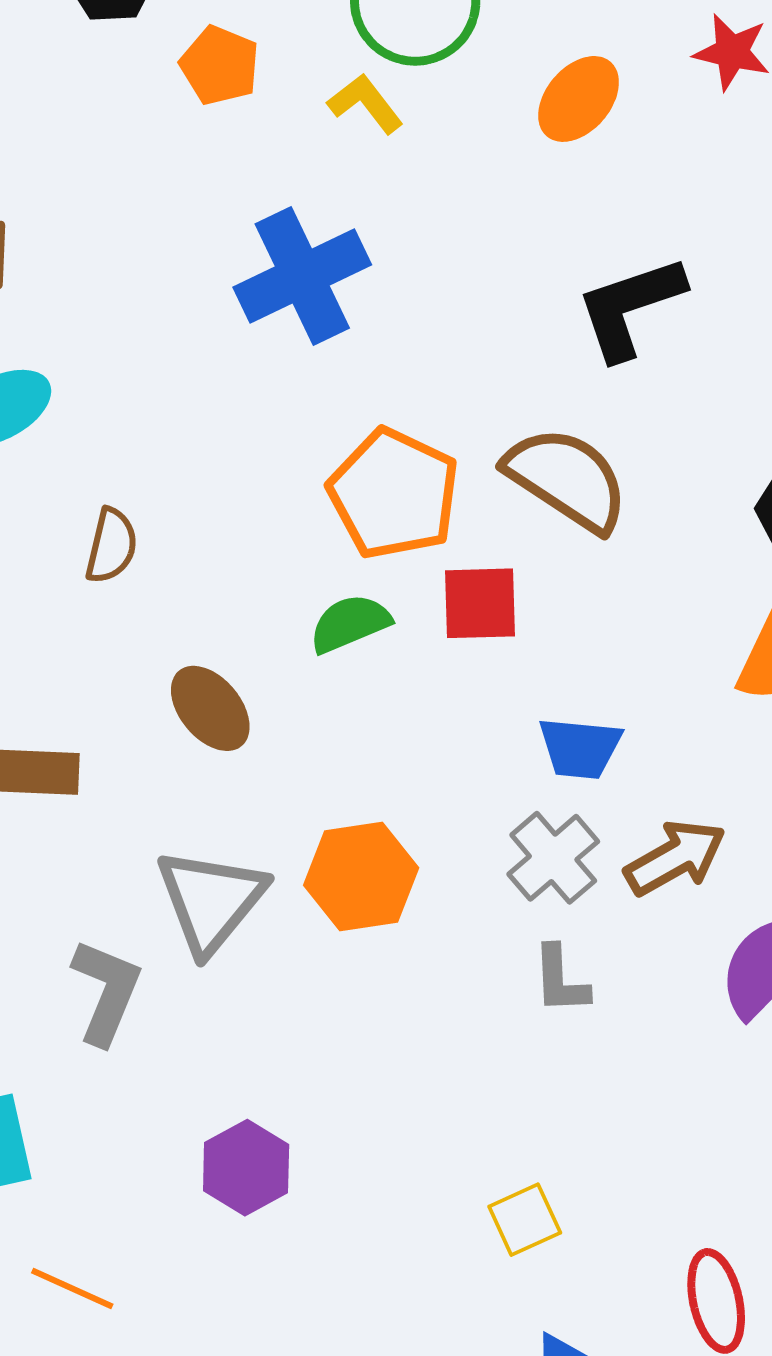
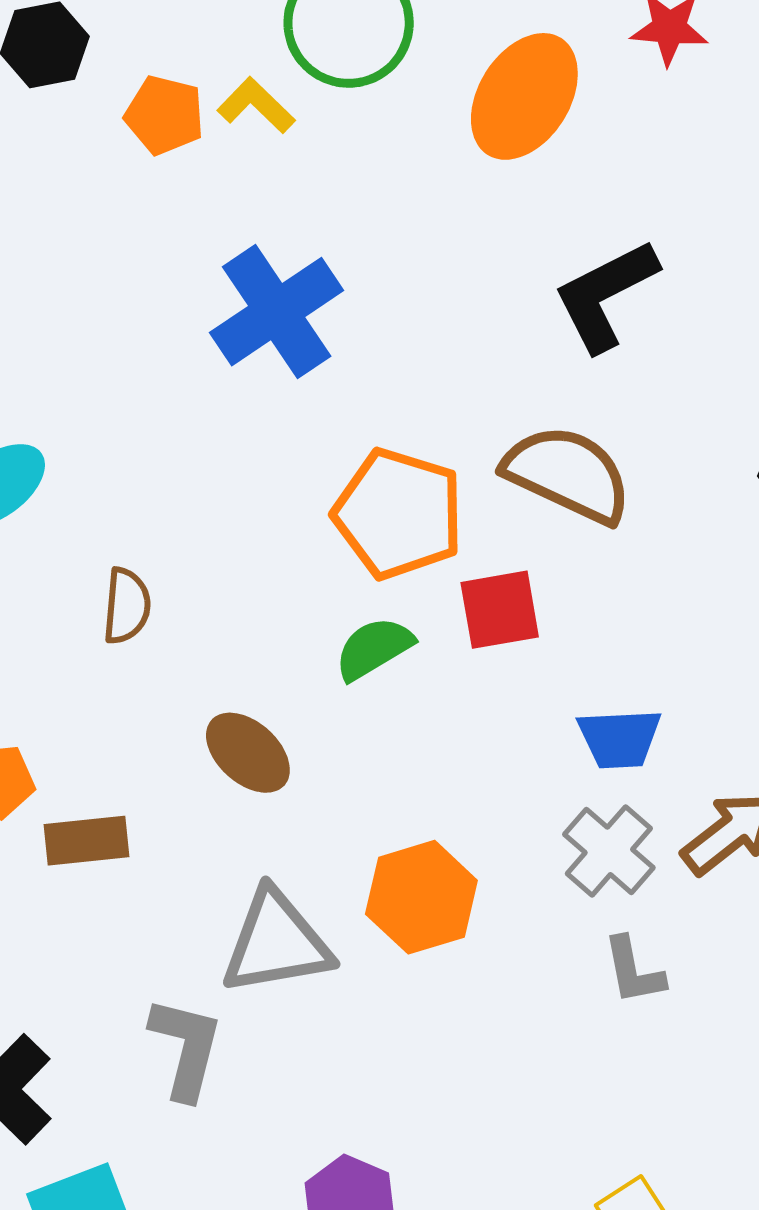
orange ellipse: (579, 99) -> (524, 96), size x1.4
yellow L-shape: (365, 103) -> (256, 105), moved
gray triangle: (211, 900) -> (276, 943), turned 49

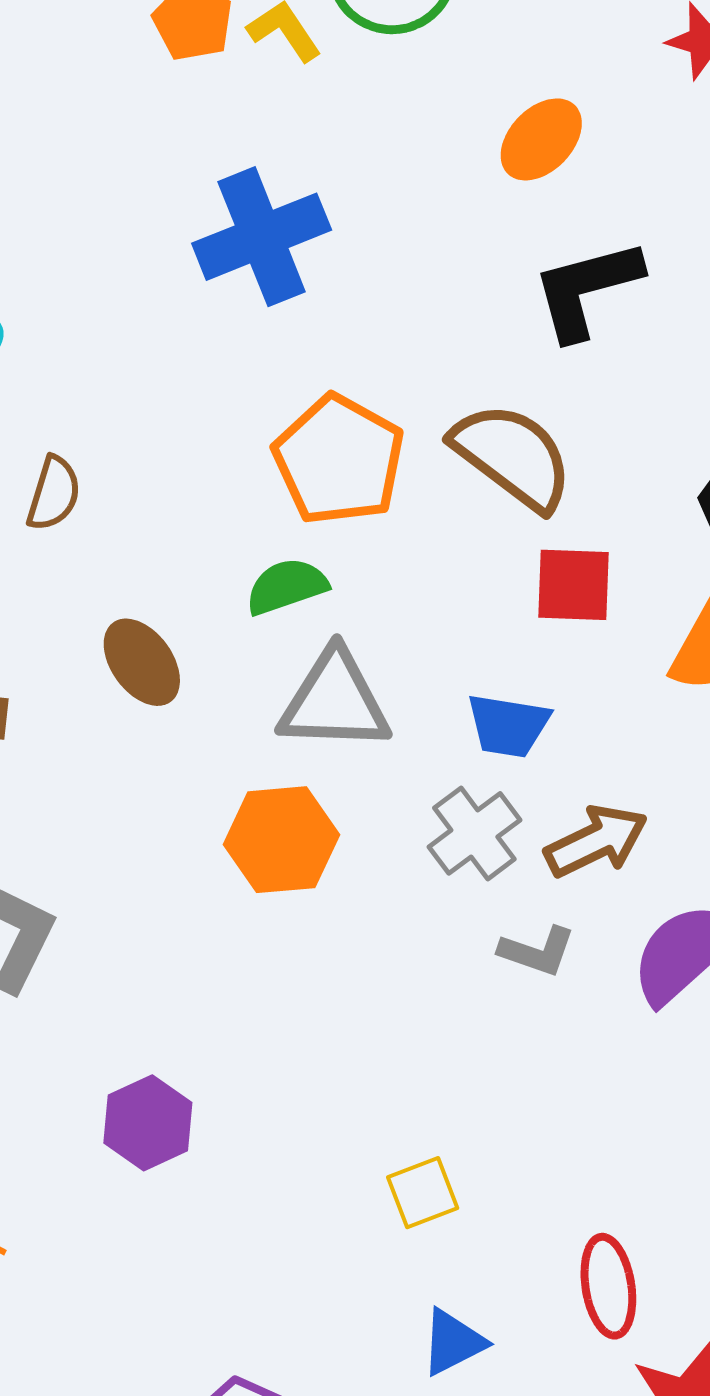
orange ellipse: (524, 96) -> (541, 139), moved, size x0.7
red square: (500, 610) -> (573, 585), moved
gray triangle: (276, 943) -> (335, 701), moved
gray L-shape: (634, 971) -> (537, 951), moved, turned -72

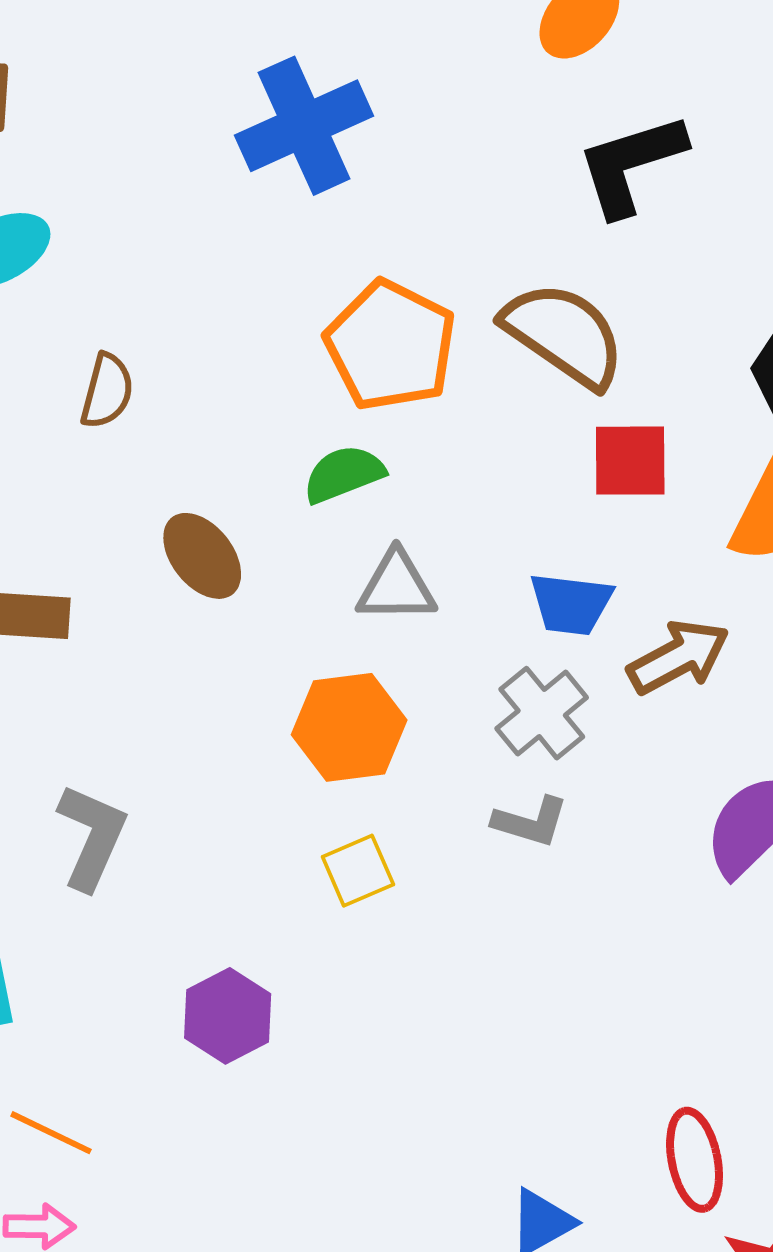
gray triangle: (335, 701) -> (396, 587), size x0.7
brown arrow: (596, 841) -> (678, 657), moved
gray L-shape: (537, 951) -> (530, 822), moved
yellow square: (423, 1193) -> (358, 871), moved

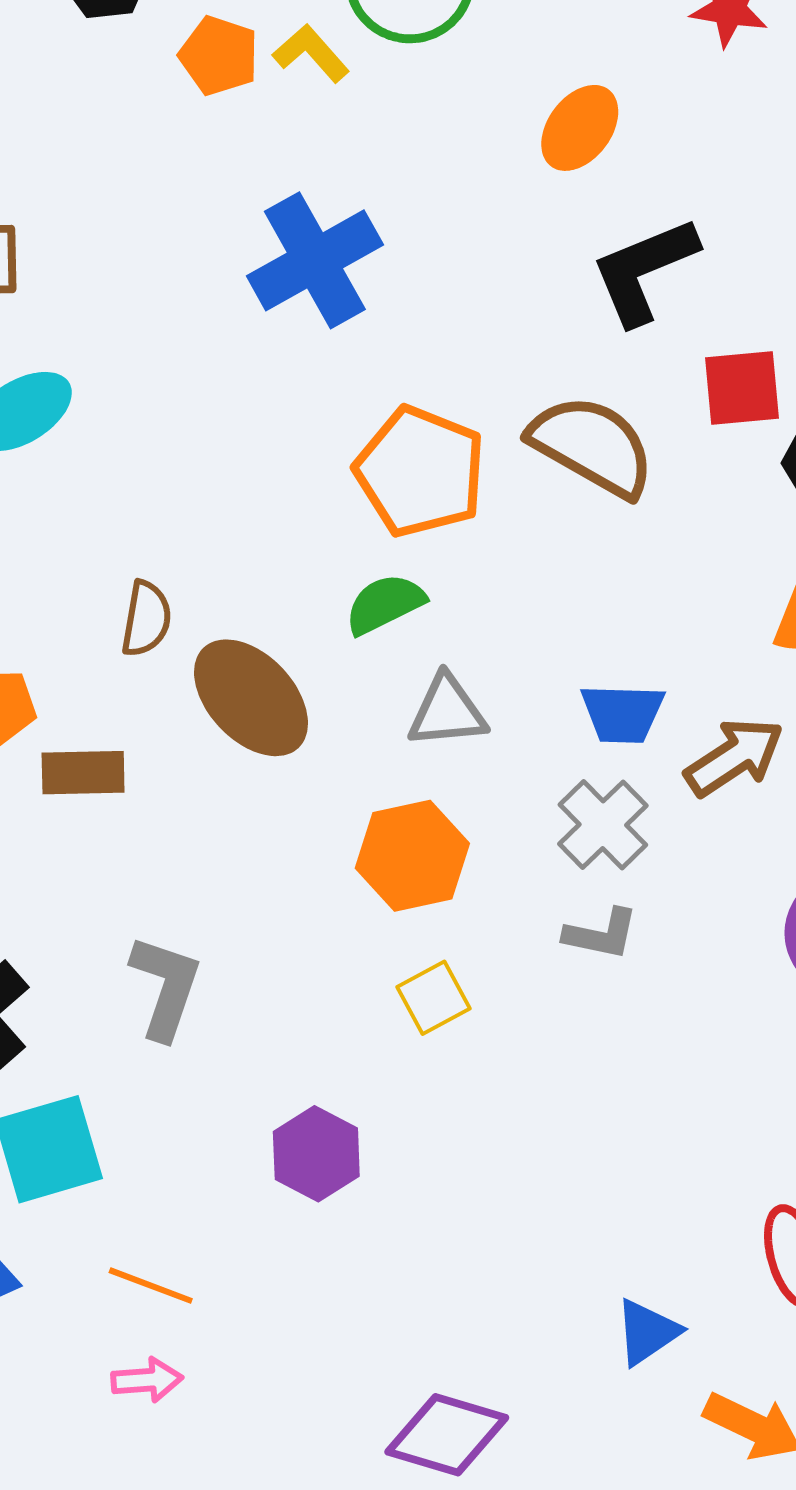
brown semicircle: (107, 391) -> (146, 619), moved
red square: (630, 461) -> (742, 388), moved
brown ellipse: (202, 556) -> (251, 698), size x1.4

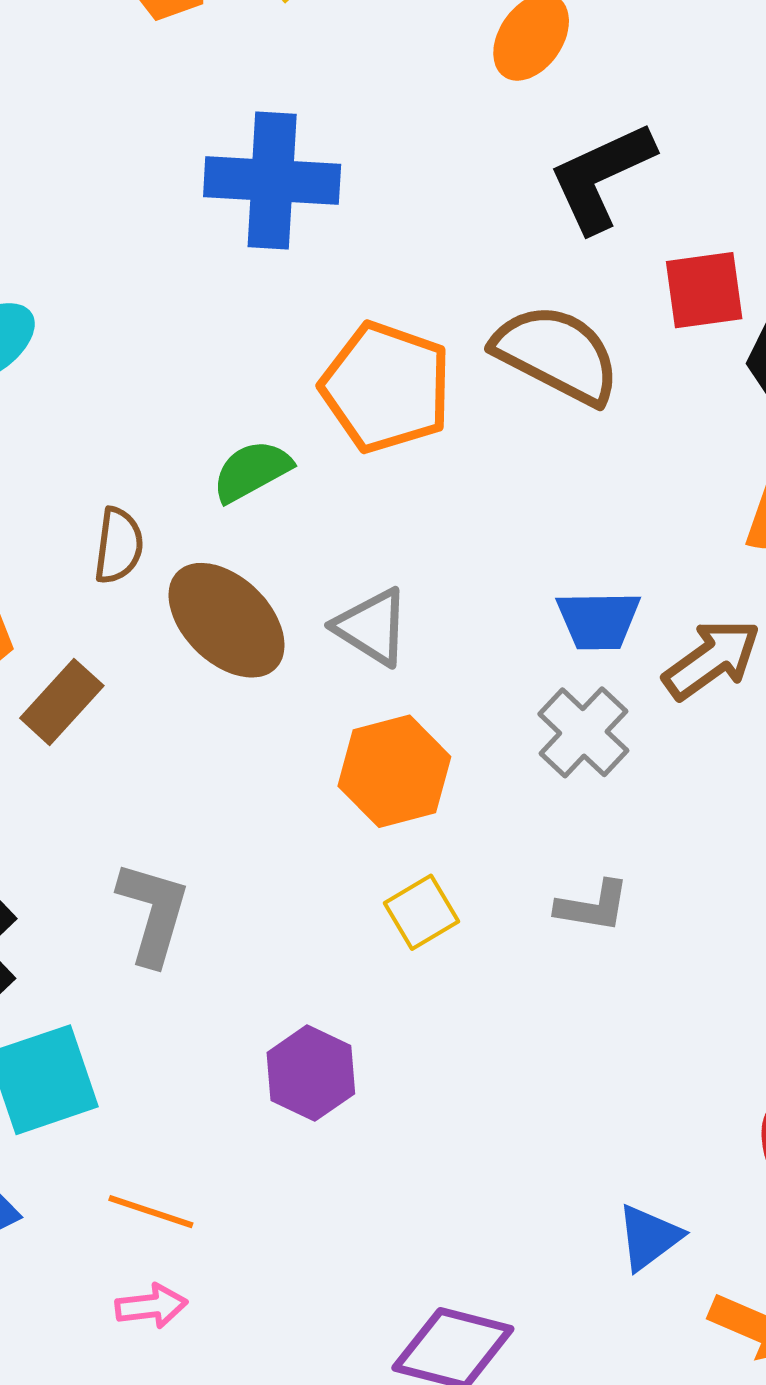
blue cross: (315, 260) -> (272, 181), turned 35
green semicircle: (385, 604) -> (252, 471), moved
gray triangle: (447, 712) -> (372, 627), moved, turned 40
brown rectangle: (83, 773) -> (62, 702), turned -44
gray L-shape: (601, 934) -> (593, 906), moved

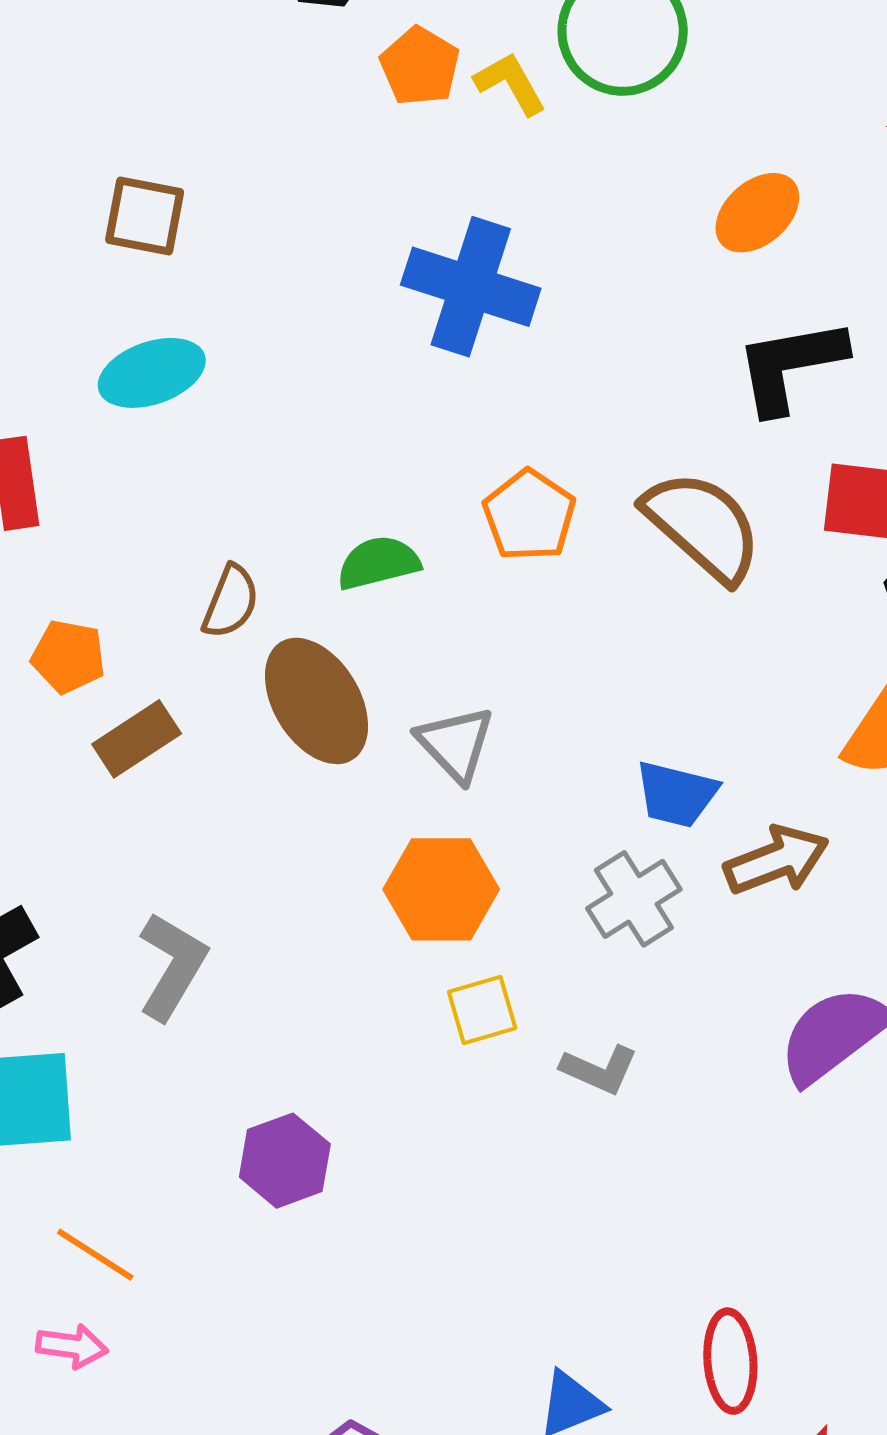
orange pentagon: (386, 387) -> (529, 515), size x0.7
yellow square: (421, 912) -> (482, 1010), moved

